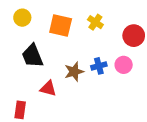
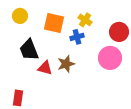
pink circle: (124, 65) -> (110, 58), size x1.5
blue cross: (99, 66) -> (77, 37), moved
red triangle: (48, 88) -> (45, 68), moved

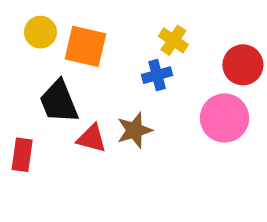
orange square: (54, 23) -> (85, 46), moved
red rectangle: (18, 98) -> (22, 155), moved

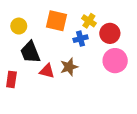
yellow circle: (40, 32) -> (19, 26), moved
orange square: (85, 46) -> (56, 21), moved
red circle: (243, 65) -> (110, 33), moved

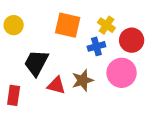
yellow circle: (19, 26) -> (14, 25), moved
black trapezoid: (30, 52) -> (36, 63), turned 50
pink circle: (115, 61) -> (122, 73), moved

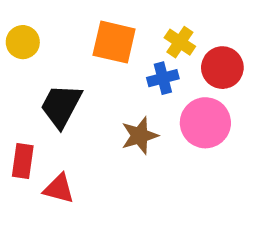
red triangle: (56, 85) -> (59, 189), moved

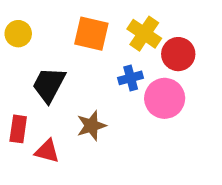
yellow cross: (180, 42) -> (144, 34), size x1.4
blue cross: (163, 78) -> (131, 78), moved
brown star: (140, 136) -> (91, 126), moved

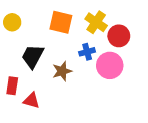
brown star: (91, 126) -> (62, 71), moved

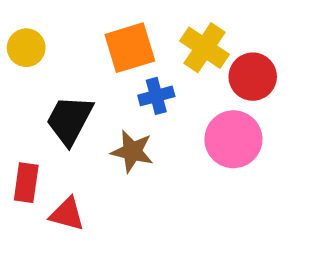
orange square: (61, 22) -> (130, 48), turned -30
blue cross: (87, 52) -> (156, 96), moved
brown star: (62, 71) -> (132, 151), turned 30

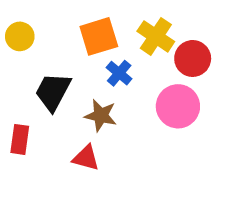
blue cross: (156, 96) -> (119, 73), turned -35
red triangle: (67, 214) -> (86, 158), moved

